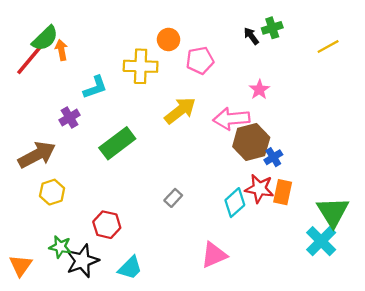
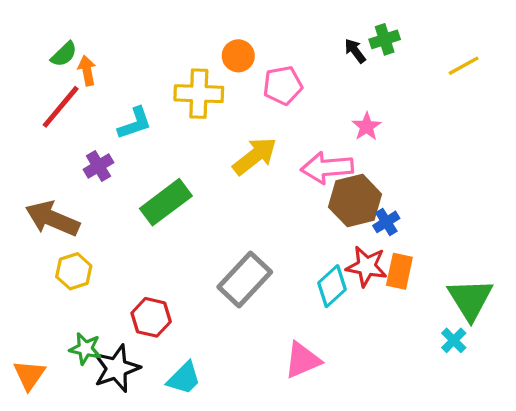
green semicircle: (45, 38) -> (64, 54), size x0.7
red line: (30, 59) -> (61, 107), moved
brown arrow: (37, 155) -> (52, 219), turned -129
gray rectangle: (173, 198) -> (245, 280), size x2.0
cyan cross: (321, 241) -> (454, 340), size x0.6

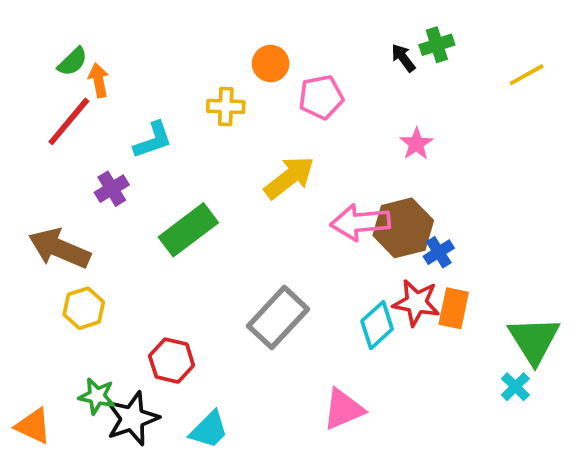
yellow cross: (199, 94) -> (226, 106), size x0.7
pink arrow: (327, 168) -> (360, 222), moved
orange triangle: (29, 375) -> (33, 426), turned -40

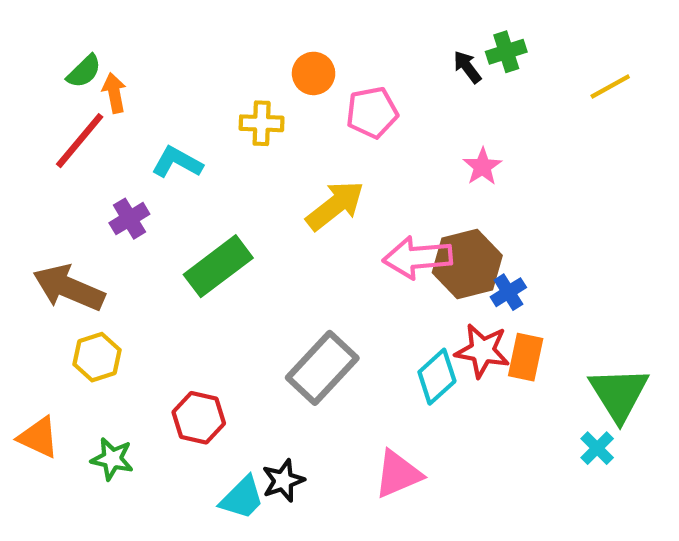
cyan L-shape: (153, 140) -> (177, 162), turned -132
black star: (132, 418) -> (283, 481), moved, size x0.7
orange triangle: (33, 426) -> (39, 437), moved

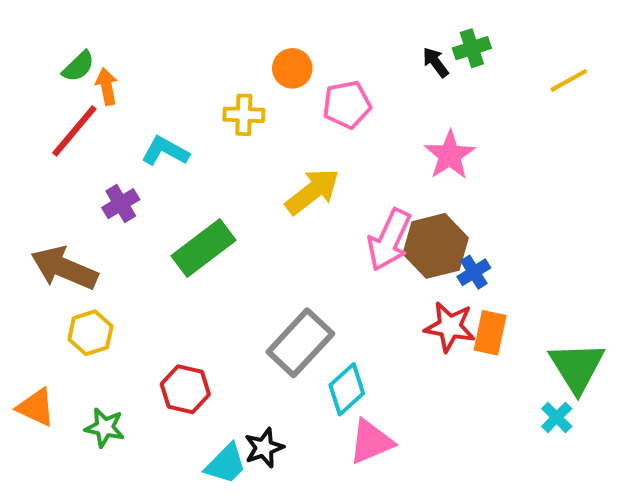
pink star: (482, 167) -> (450, 155), size x1.4
pink arrow: (417, 258) -> (389, 240), turned -60
cyan diamond: (437, 377) -> (347, 389), moved

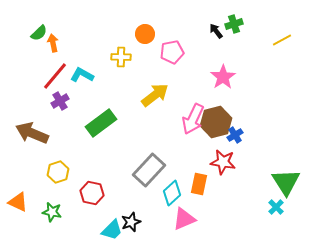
red line: (74, 131) -> (55, 76), moved
yellow hexagon: (90, 333) -> (58, 172), moved
orange rectangle: (490, 333) -> (199, 184), moved

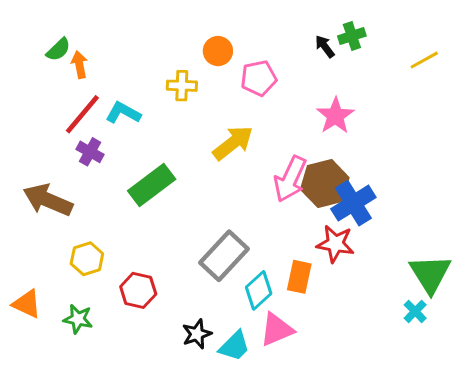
purple cross: (60, 101) -> (90, 152), turned -30
blue cross: (235, 135) -> (353, 203), size x1.8
cyan trapezoid: (112, 230) -> (234, 346), moved

